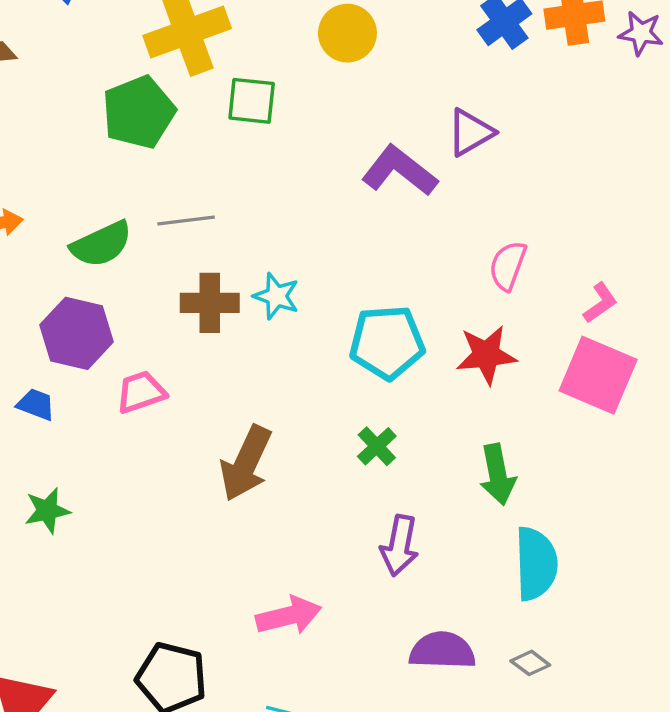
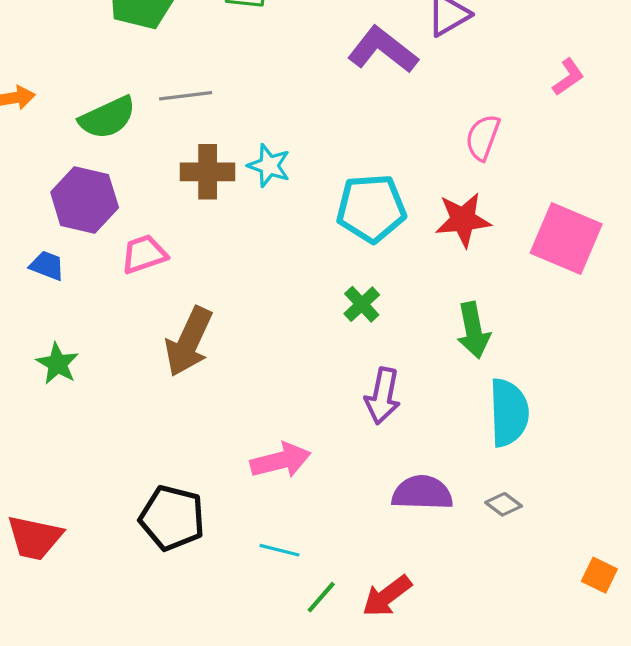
pink L-shape: (600, 303) -> (568, 77), moved
brown arrow: (246, 463) -> (189, 342), moved
green star: (47, 511) -> (57, 364), turned -30

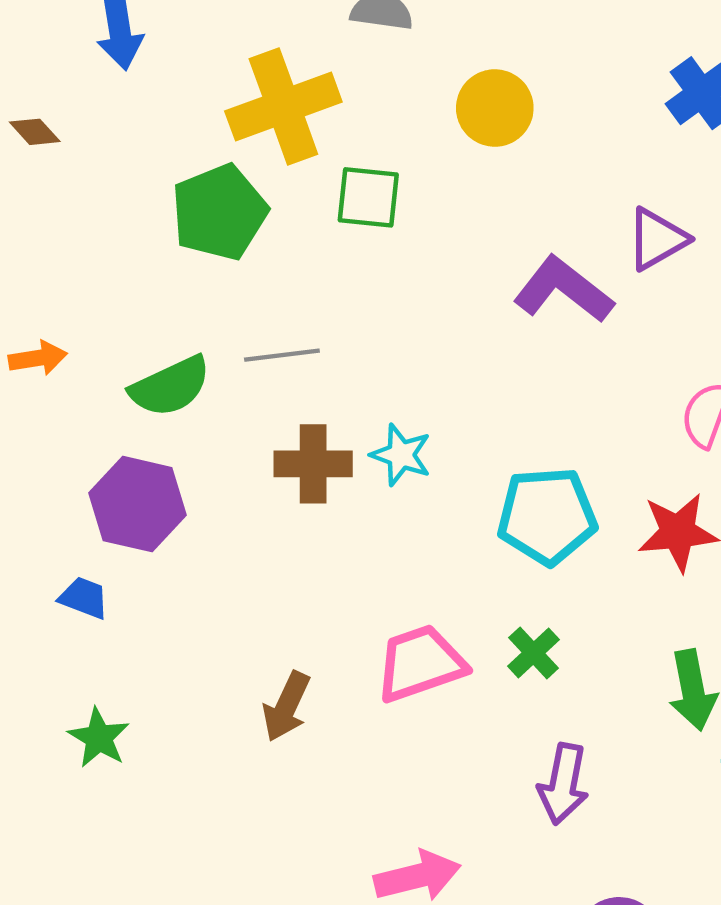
pink trapezoid: (144, 254) -> (420, 663), moved, size x1.4
brown arrow: (189, 342) -> (286, 706), size x0.7

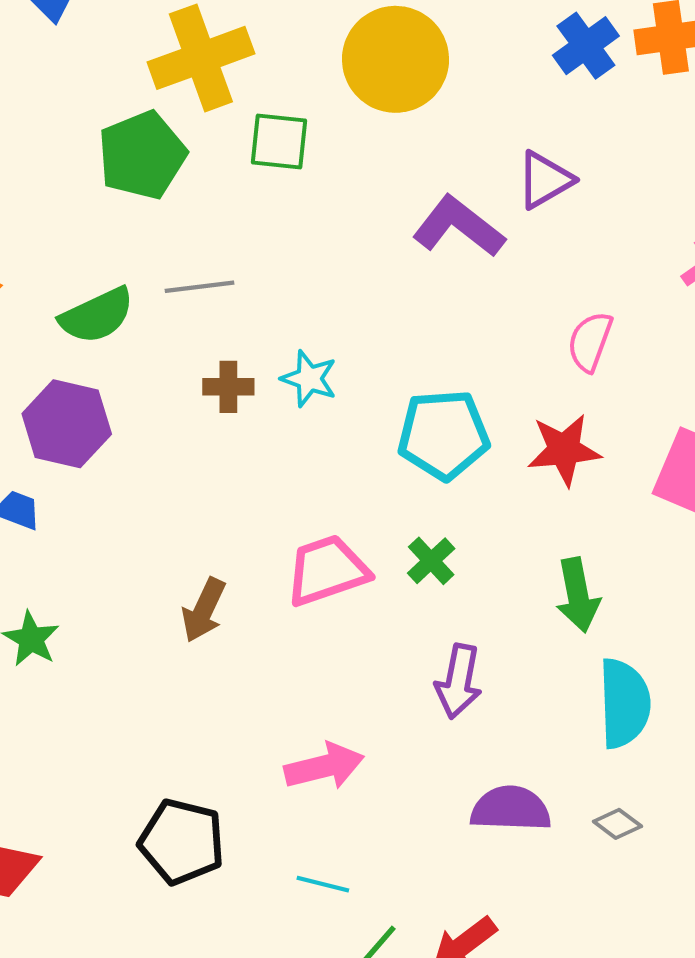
yellow circle: (495, 108) -> (395, 59), size x1.5
brown cross: (313, 464) -> (228, 387), size x0.7

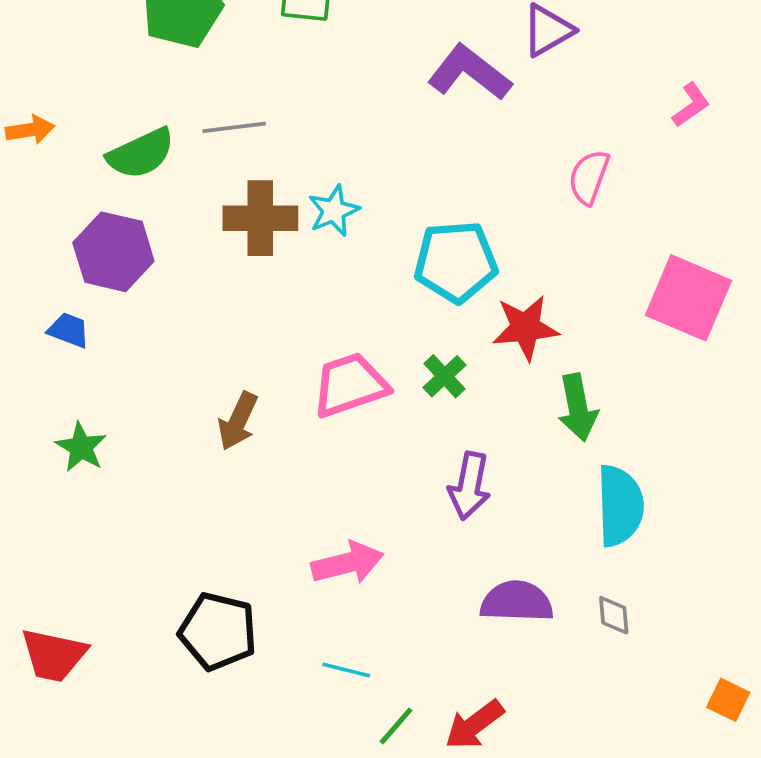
cyan star: (309, 379) -> (334, 211), turned 30
brown cross: (228, 387) -> (260, 218), size x1.6
red star: (564, 450) -> (525, 328), moved
gray diamond: (617, 824) -> (614, 615), turned 48

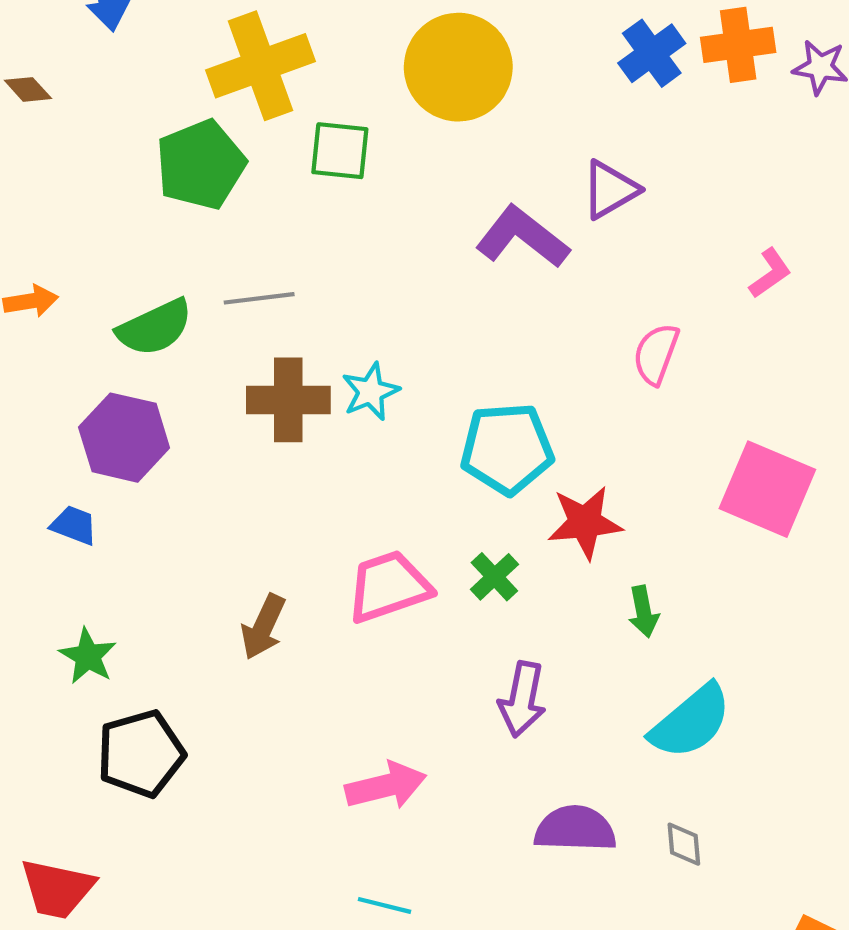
green arrow: (578, 407) -> (643, 612), size x0.7
cyan semicircle: (620, 506) -> (691, 722), turned 52
black pentagon: (218, 631) -> (141, 754), moved, turned -30

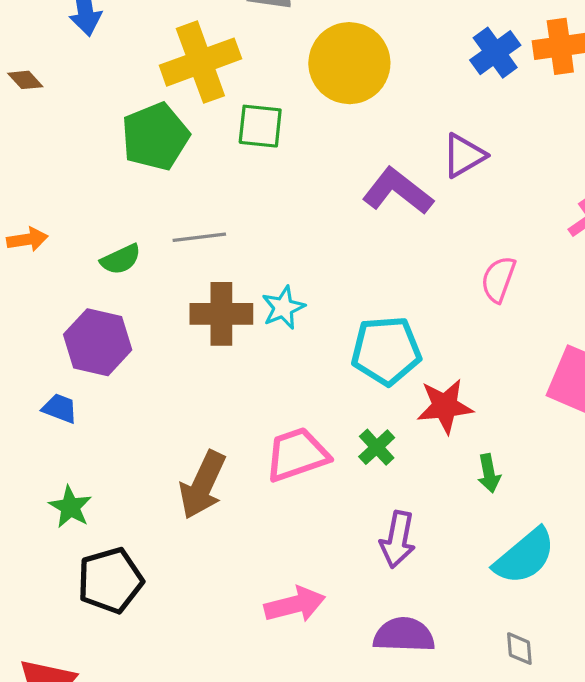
green semicircle: (155, 328) -> (121, 259), size x0.7
brown arrow: (263, 627) -> (202, 485), size x1.4
purple semicircle: (575, 829) -> (404, 635), moved

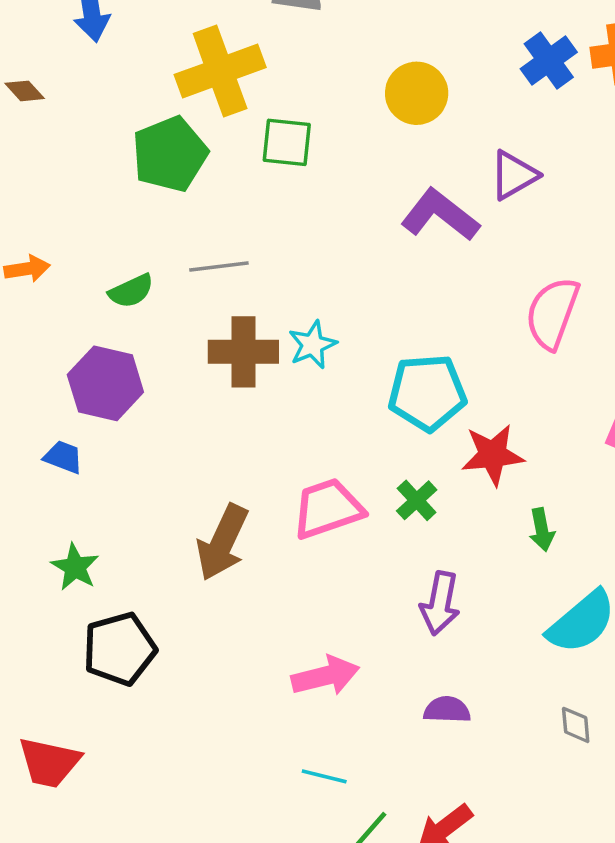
yellow circle: (349, 63) -> (417, 93), moved, size x0.7
pink semicircle: (498, 279) -> (552, 313), size x1.4
purple semicircle: (404, 635) -> (447, 710), size x0.7

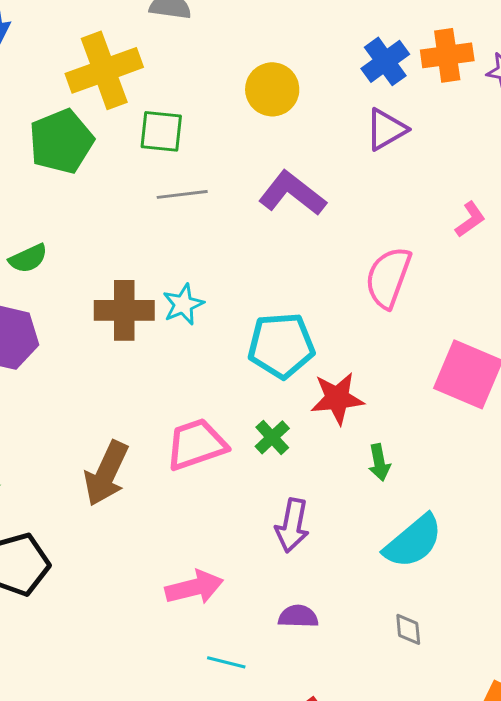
purple triangle: (514, 175) -> (386, 129), moved
gray line: (219, 266) -> (182, 194), moved
cyan line: (324, 776) -> (226, 662), moved

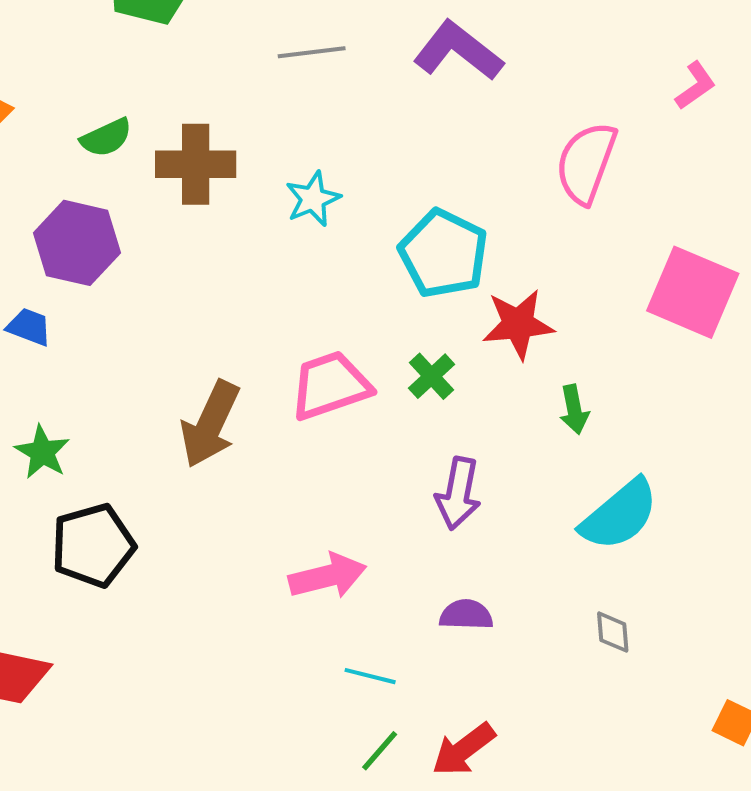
brown cross: (124, 310) -> (196, 164), moved
cyan pentagon: (281, 345) -> (444, 254), turned 30

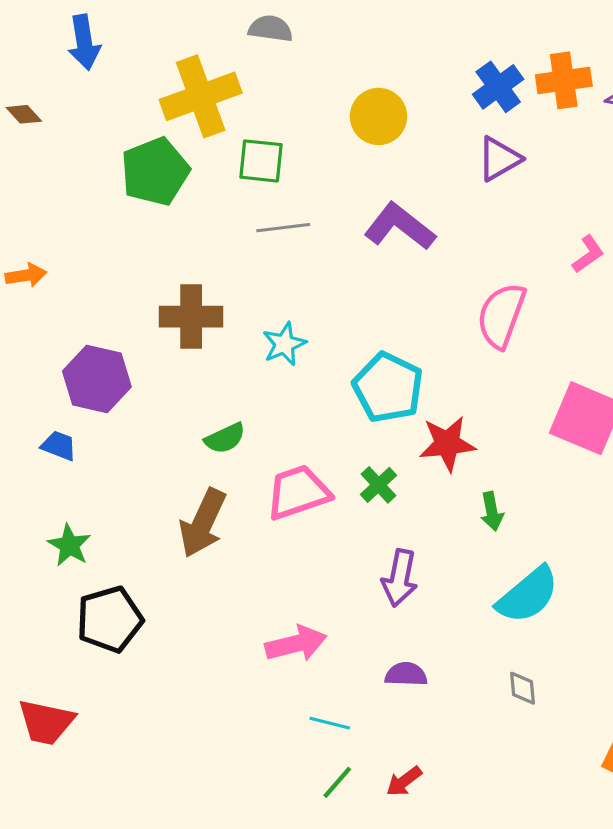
green semicircle: (106, 138) -> (225, 438), moved
red arrow: (463, 749) -> (404, 781), size x0.7

